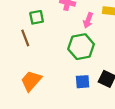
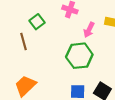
green square: (37, 17) -> (37, 22), turned -32

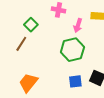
brown line: (24, 42) -> (21, 44), turned 56

